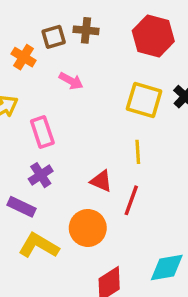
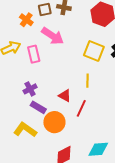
pink arrow: (71, 81) -> (53, 36), size x1.6
pink rectangle: (42, 132) -> (34, 54), moved
purple rectangle: (21, 207) -> (38, 107), moved

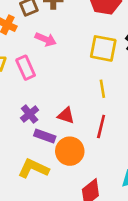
pink arrow: (53, 36) -> (46, 39), size x0.7
red triangle: (65, 96) -> (66, 115), moved

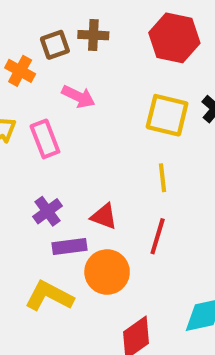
purple rectangle: (45, 136) -> (69, 246), turned -30

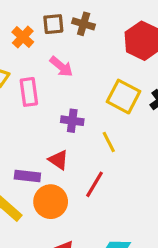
yellow line: (163, 178) -> (109, 142), turned -35
purple cross: (48, 211) -> (72, 121), moved, turned 30

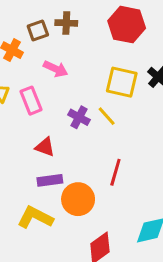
purple cross: (72, 121) -> (79, 117), turned 35
yellow line: (109, 142) -> (107, 116), moved
red triangle: (58, 160) -> (45, 147), moved

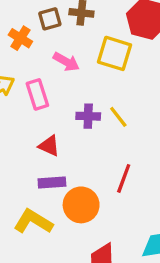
yellow square: (122, 82) -> (114, 53), moved
purple cross: (79, 117) -> (88, 116), turned -30

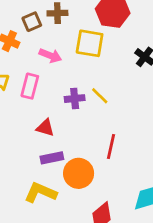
pink rectangle: (37, 94) -> (30, 86), turned 40

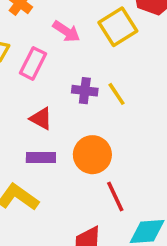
yellow square: (90, 43) -> (118, 27), turned 36
red line: (111, 147) -> (115, 196), moved, turned -50
orange circle: (79, 173) -> (92, 155), moved

